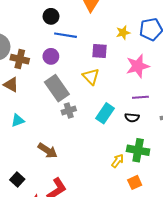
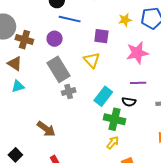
cyan triangle: (18, 120) -> (18, 86), moved
green cross: (138, 150) -> (115, 119), moved

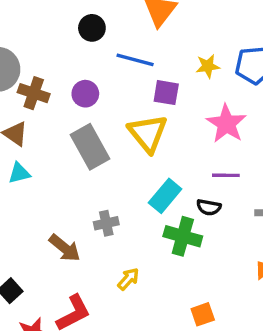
blue line: (70, 19) -> (135, 60), moved
pink star: (137, 53) -> (226, 124), turned -30
yellow triangle: (92, 60) -> (148, 133), size x1.4
gray cross: (69, 92) -> (106, 223), moved
yellow arrow: (113, 143) -> (128, 279), moved

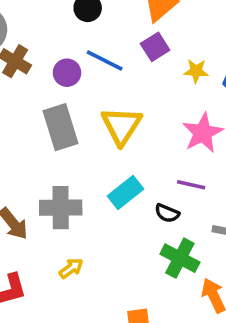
blue line: (135, 60) -> (105, 61), moved
purple square: (166, 93) -> (155, 47), moved, turned 36
gray cross: (106, 223) -> (61, 208), size x1.6
green cross: (183, 236) -> (180, 258), moved

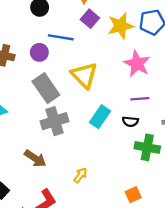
yellow star: (196, 71) -> (121, 26), size x1.6
gray cross: (61, 208) -> (54, 121), moved

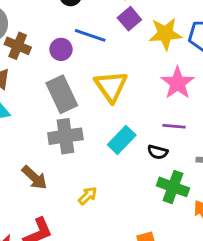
yellow arrow: (80, 175) -> (88, 196), moved

